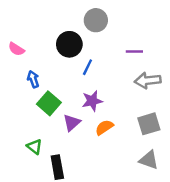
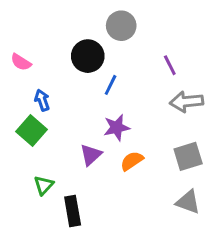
purple line: (134, 52) -> (170, 65), turned 63
green square: (49, 103) -> (32, 131), moved
green triangle: (34, 147) -> (44, 185), turned 35

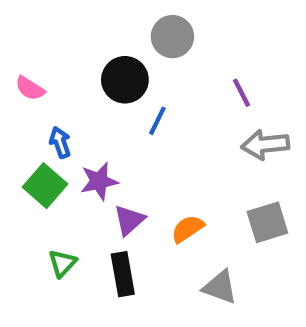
purple star: (117, 127) -> (99, 181), moved
gray triangle: (188, 202) -> (220, 287), moved
black rectangle: (73, 211) -> (123, 274), moved

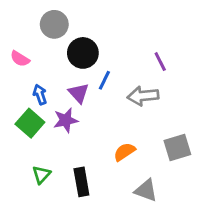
gray circle: (172, 37) -> (54, 24), moved
gray arrow: (265, 145) -> (143, 96), moved
purple triangle: (129, 220) -> (79, 93), moved, turned -30

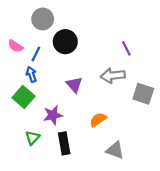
blue line: (104, 80) -> (36, 54), moved
purple triangle: (79, 93) -> (74, 85), moved
purple star: (66, 120) -> (53, 115), moved
gray square: (177, 147) -> (143, 94), moved, turned 35

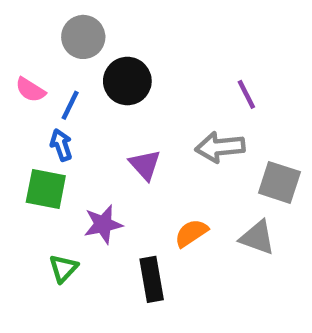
green square: (23, 97) -> (46, 189), turned -30
black rectangle: (64, 143) -> (152, 279), moved
gray triangle: (115, 150) -> (257, 238), moved

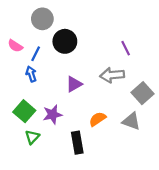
purple triangle: (145, 165) -> (74, 84), turned 42
gray square: (279, 182) -> (143, 93), turned 30
green square: (46, 189) -> (24, 111), moved, turned 30

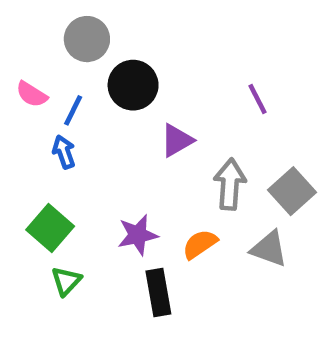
gray arrow: (112, 75) -> (230, 184), moved, turned 100
purple triangle: (74, 84) -> (177, 140), moved
purple star: (52, 115) -> (138, 235), moved

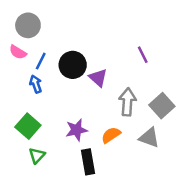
gray circle: (87, 39) -> (28, 25), moved
black circle: (133, 85) -> (73, 65), moved
purple triangle: (177, 140) -> (98, 78), turned -48

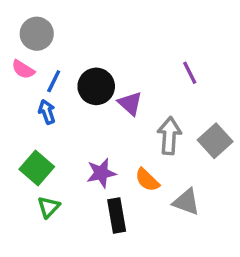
orange semicircle: (111, 135) -> (147, 180), turned -102
gray triangle: (149, 138) -> (186, 202), moved

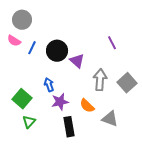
blue arrow: (47, 112) -> (49, 85), moved

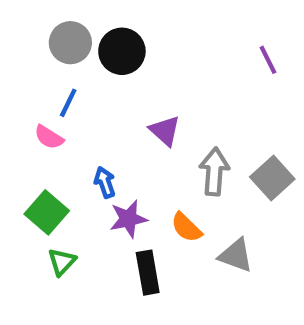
gray circle: (22, 20) -> (70, 43), moved
pink semicircle: (14, 41) -> (49, 137), moved
purple line: (112, 43) -> (268, 60), moved
black circle: (57, 51) -> (122, 51), moved

